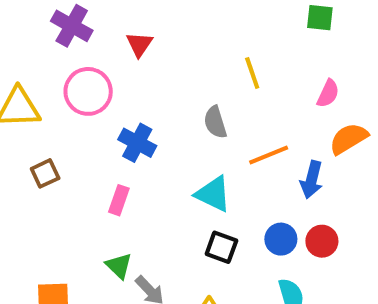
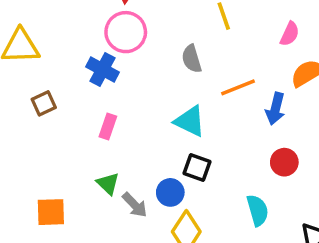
pink circle: (88, 91) -> (126, 32), moved
blue cross: (137, 143) -> (103, 70), moved
blue circle: (281, 239) -> (170, 192), moved

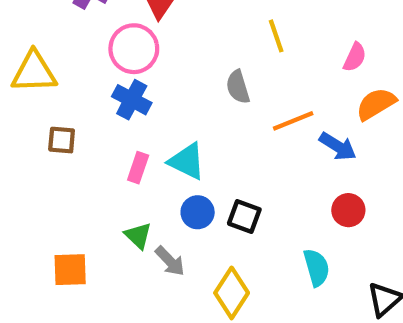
pink circle: (126, 32) -> (134, 49), moved
brown square: (44, 103) -> (62, 140), turned 30
blue arrow: (275, 109) -> (338, 146), turned -72
cyan triangle: (190, 121) -> (187, 161), moved
blue circle: (170, 192) -> (198, 212), moved

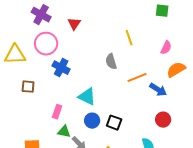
pink circle: (134, 49) -> (46, 44), moved
pink rectangle: (138, 168) -> (57, 112), moved
green triangle: (138, 236) -> (64, 132), turned -32

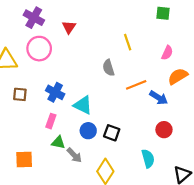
blue cross: (61, 68) -> (55, 92), moved

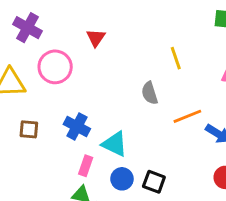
purple cross: (34, 18) -> (27, 28), moved
pink rectangle: (51, 121) -> (86, 166), moved

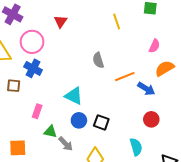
yellow line: (176, 58) -> (117, 21), moved
blue cross: (77, 126) -> (33, 68), moved
pink rectangle: (86, 166) -> (37, 111), moved

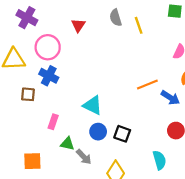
gray semicircle: (98, 60) -> (116, 18), moved

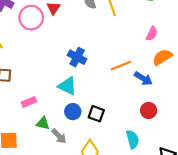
pink circle: (48, 47) -> (31, 18), moved
blue cross: (49, 76) -> (77, 57), moved
pink rectangle: (53, 122) -> (29, 102), turned 48

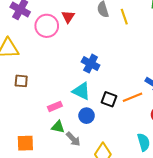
orange line: (121, 66) -> (132, 97), moved
pink rectangle: (29, 102) -> (55, 106), moved
black square: (96, 114) -> (109, 99), moved

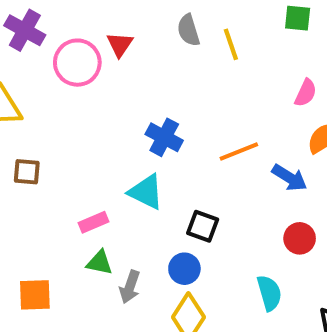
orange line: (132, 97) -> (239, 151), moved
black square: (109, 99) -> (203, 226), moved
blue circle: (87, 116) -> (184, 269), moved
gray arrow: (73, 139) -> (130, 287), turned 63

